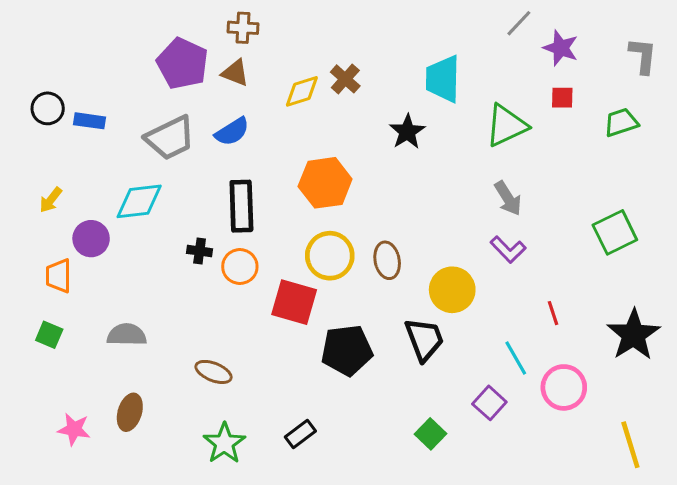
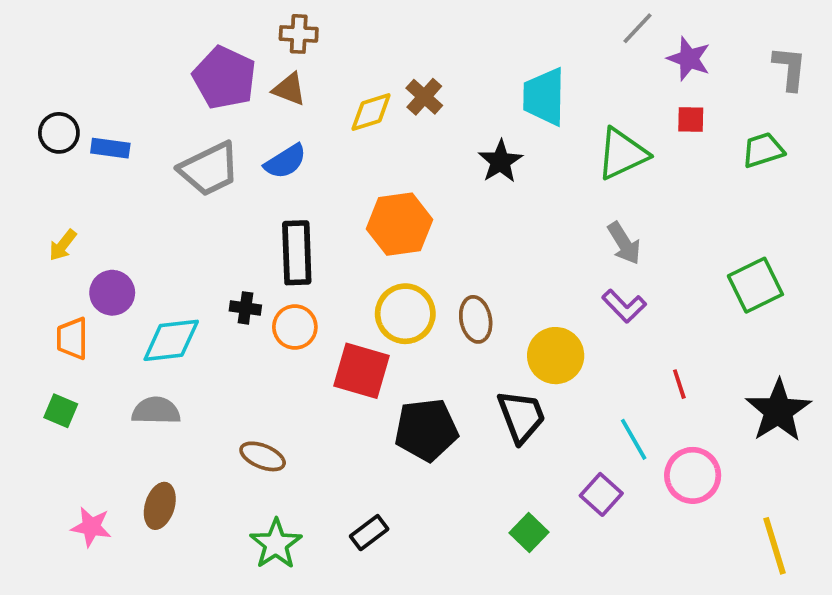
cyan diamond: (139, 201) -> (171, 340), moved

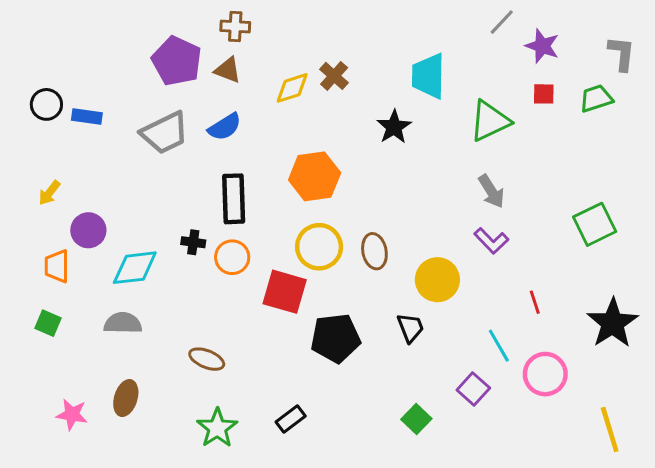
green trapezoid: (763, 150) -> (596, 98), moved
black trapezoid: (521, 416) -> (410, 328), size x0.7

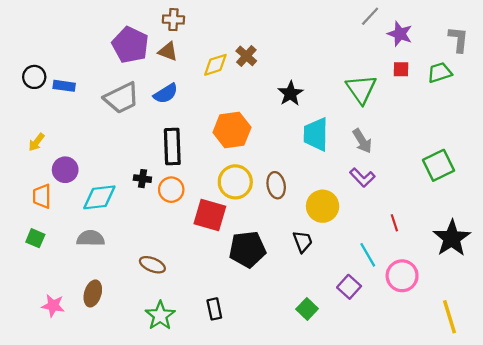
cyan trapezoid: (428, 76) -> (316, 134), moved
green triangle: (490, 121) -> (361, 89), turned -40
black rectangle: (291, 419) -> (214, 309), turned -65

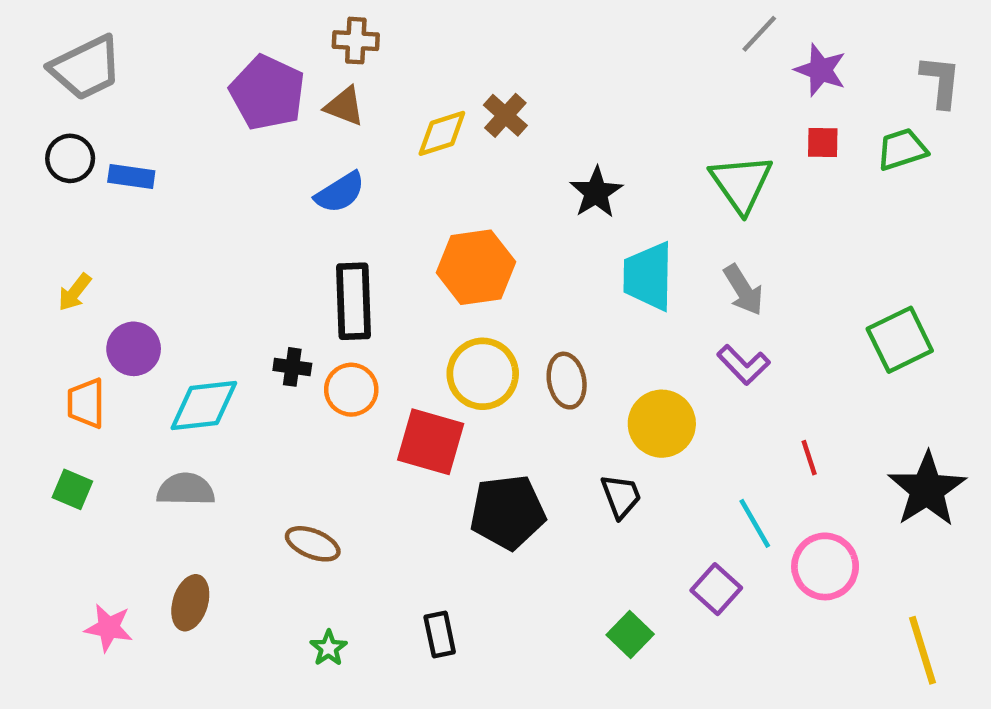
gray trapezoid: (121, 98) -> (86, 68), moved
green star: (160, 316) -> (329, 648), size x0.6

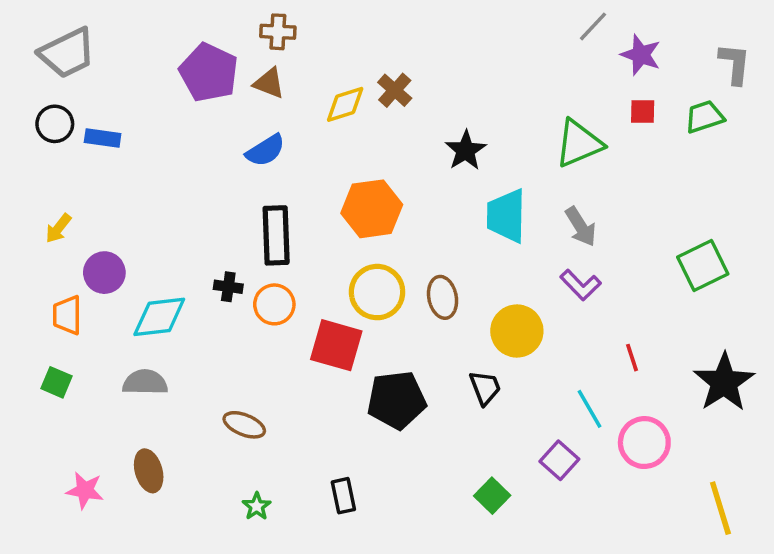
green triangle: (741, 183) -> (579, 143), turned 42
brown ellipse: (190, 603) -> (149, 471), turned -33

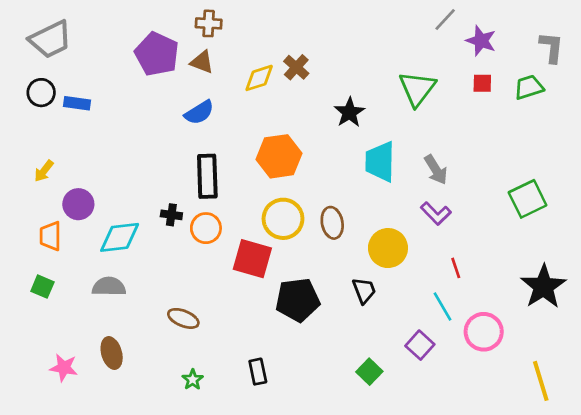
green triangle: (579, 143) -> (417, 89), moved, turned -30
red line: (632, 358) -> (456, 268), moved

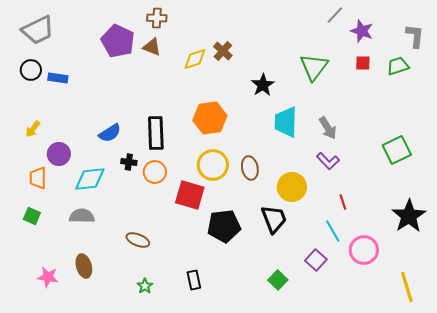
blue semicircle: (199, 112) -> (110, 133), moved
black trapezoid: (364, 291) -> (274, 219), size x1.4

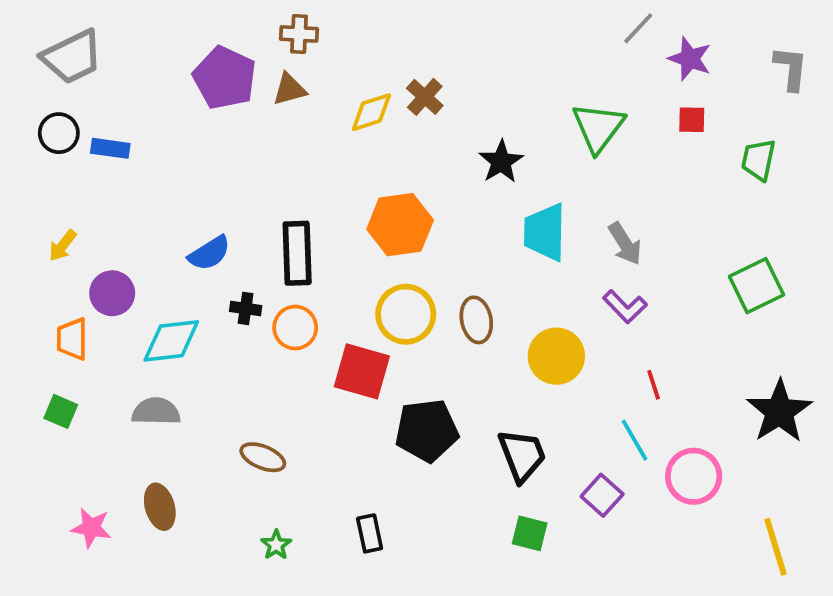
brown triangle: (152, 47) -> (289, 89), turned -36
green trapezoid: (398, 66) -> (758, 160), moved, turned -60
black trapezoid: (274, 219) -> (522, 455), moved
green square: (278, 280) -> (530, 533), turned -30

